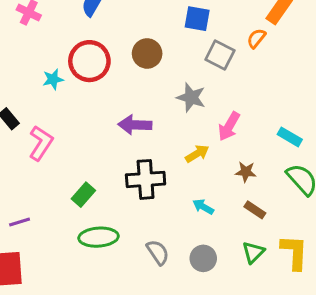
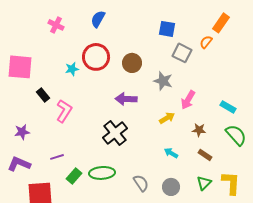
brown circle: (147, 53) -> (132, 63), moved
black cross: (146, 179) -> (115, 133), moved, turned -35
green rectangle: (83, 195) -> (74, 176), moved
purple line: (20, 222) -> (57, 157), moved

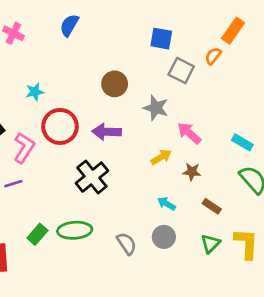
red circle: (96, 57) -> (60, 126), moved
pink arrow: (188, 100) -> (189, 133), turned 102
brown star: (199, 130) -> (192, 172), moved
purple line: (57, 157) -> (13, 184), moved
gray circle: (171, 187) -> (164, 237), moved

